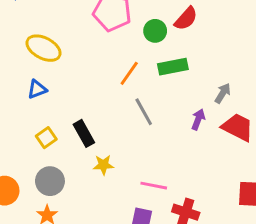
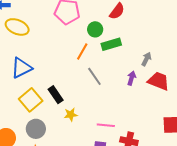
green circle: (155, 31) -> (95, 29), moved
yellow ellipse: (44, 48) -> (17, 27), moved
blue triangle: (37, 89) -> (21, 68), size x1.6
yellow square: (46, 138) -> (31, 100), size x1.6

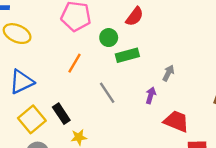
orange line: (82, 52) -> (74, 63), moved
red trapezoid: (159, 81) -> (176, 121), moved

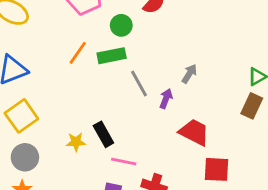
green rectangle: (127, 55) -> (112, 56), moved
gray line: (107, 93) -> (139, 84), moved
black rectangle: (61, 114) -> (103, 134), moved

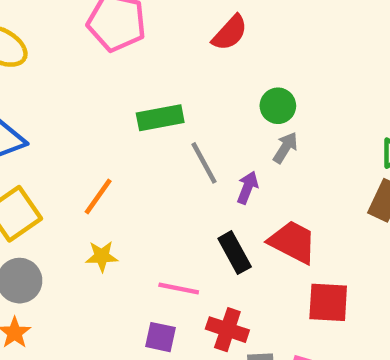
green circle: (121, 25) -> (278, 106), moved
orange line: (78, 53) -> (98, 196), moved
black rectangle: (103, 134) -> (235, 253), moved

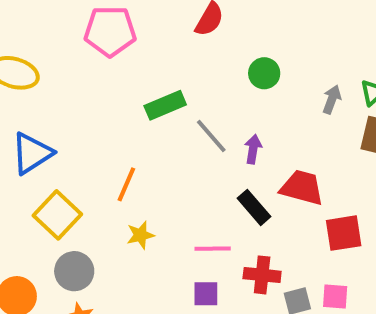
gray arrow: (285, 148) -> (332, 99), moved

